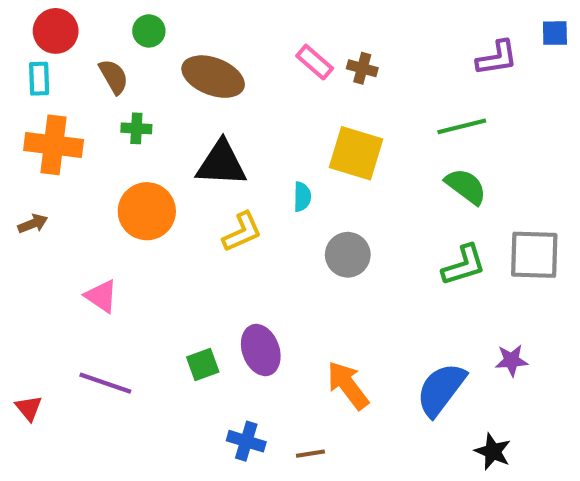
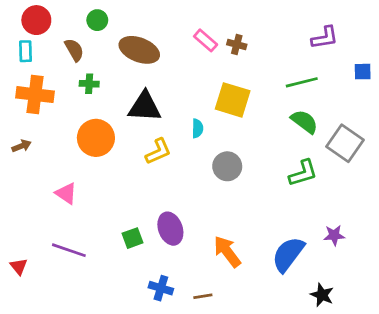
blue square: (555, 33) -> (363, 72), moved
gray square: (534, 255) -> (345, 143), moved, turned 33

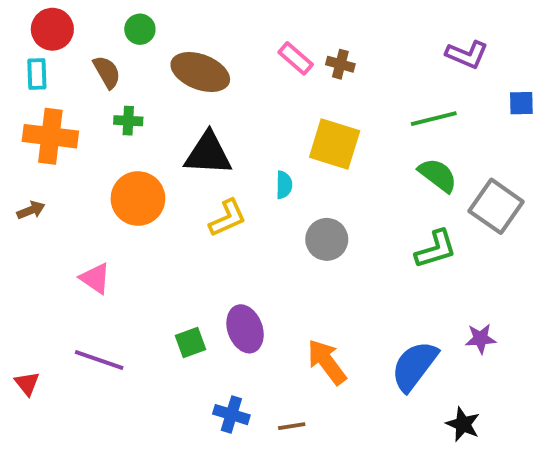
purple L-shape: (325, 38) -> (467, 54), turned 32

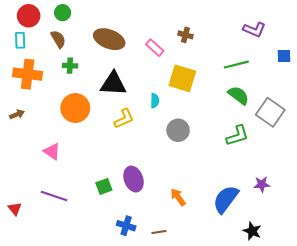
green circle: (140, 29) -> (63, 13), moved
pink rectangle: (296, 58) -> (155, 48), moved
orange arrow: (327, 362) -> (178, 197), size x0.7

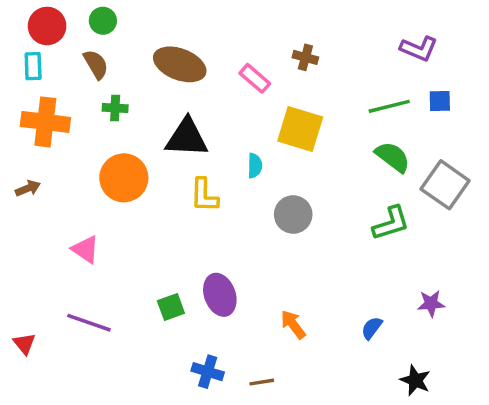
blue square: (284, 56) -> (440, 101), moved
yellow L-shape: (124, 119) -> (204, 195), turned 115
blue semicircle: (226, 199) -> (372, 328), size x0.5

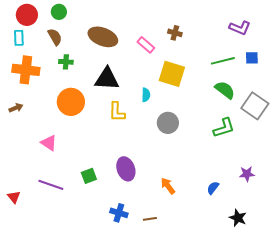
green square: (171, 307) -> (89, 176), moved

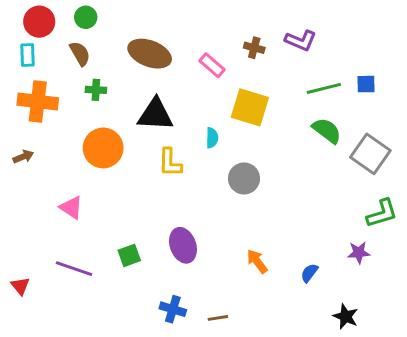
purple L-shape: (240, 28) -> (301, 40), moved
green L-shape: (224, 128) -> (382, 213), moved
orange arrow: (168, 186) -> (257, 261), moved

